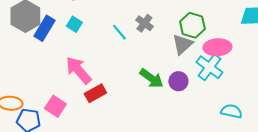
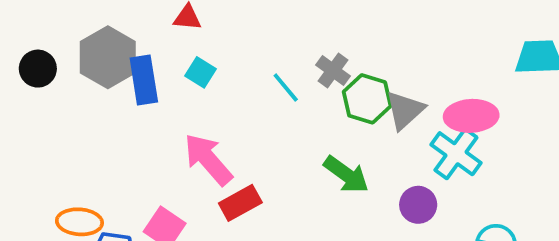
green hexagon: (192, 25) -> (367, 99), moved
blue rectangle: (44, 28) -> (144, 80), turned -40
purple circle: (178, 81) -> (418, 205), moved

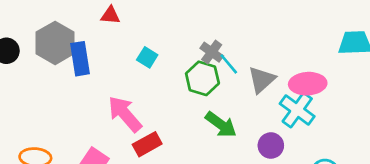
cyan square: (201, 72) -> (147, 57), moved
cyan line: (286, 88) -> (229, 64), moved
green hexagon: (367, 99) -> (202, 78), moved

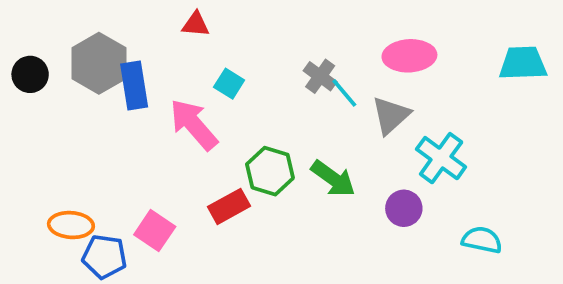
red triangle: (110, 15) -> (196, 24), moved
green hexagon: (202, 78) -> (270, 171), moved
pink ellipse: (308, 84) -> (409, 56), moved
pink arrow: (125, 114) -> (194, 125), moved

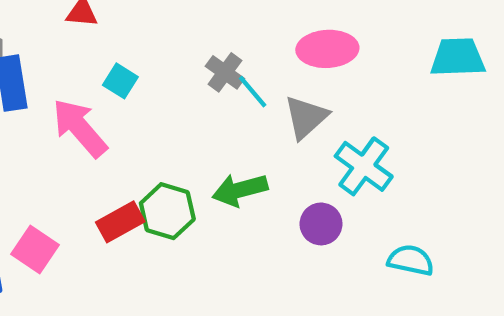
green hexagon: (270, 171) -> (167, 211), moved
green arrow: (333, 179) -> (240, 190), turned 129

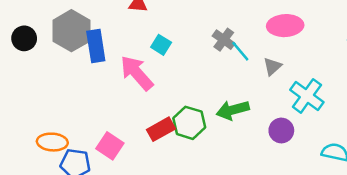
gray triangle: (306, 117) -> (272, 67), size x0.7

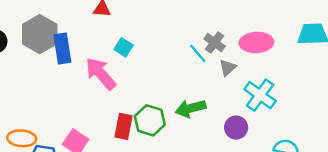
pink ellipse: (285, 26) -> (256, 43), moved
gray cross: (224, 40) -> (215, 43), moved
red rectangle: (161, 129) -> (124, 126), turned -50

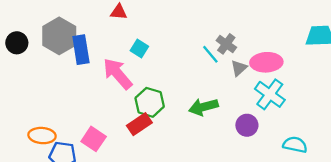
pink ellipse: (256, 43) -> (266, 62), moved
green hexagon: (150, 120) -> (150, 102), moved
red rectangle: (124, 126) -> (139, 124), turned 45

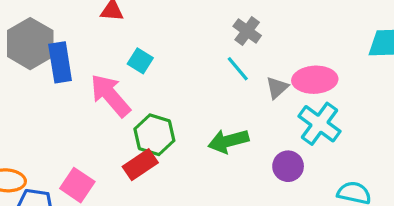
gray cross: (226, 44) -> (247, 31), moved

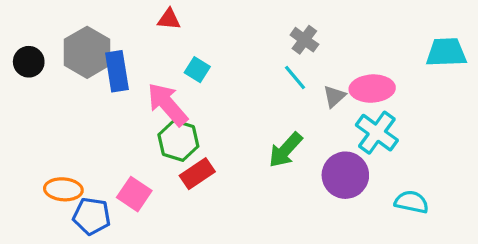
green hexagon: (154, 135) -> (178, 141), moved
green arrow: (228, 141) -> (286, 150), turned -33
purple circle: (288, 166) -> (345, 175), size x1.5

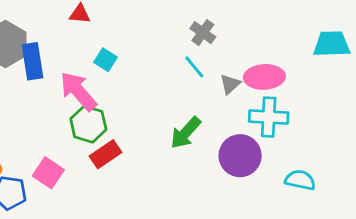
cyan cross: (377, 133) -> (269, 117), turned -33

